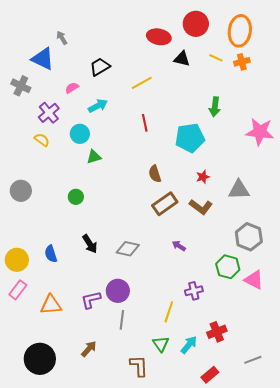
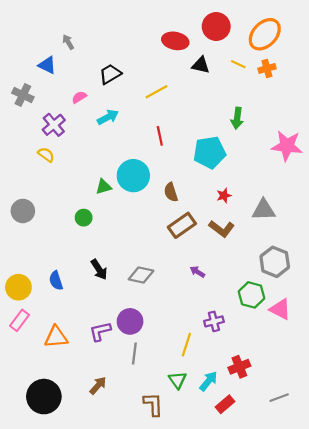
orange ellipse: (240, 31) -> (265, 34), turned 36
blue triangle: (43, 59) -> (47, 65), size x0.7
cyan circle: (80, 134) -> (133, 176), moved, size x1.5
green triangle: (94, 157) -> (104, 187), moved
red rectangle: (210, 375) -> (225, 404), moved

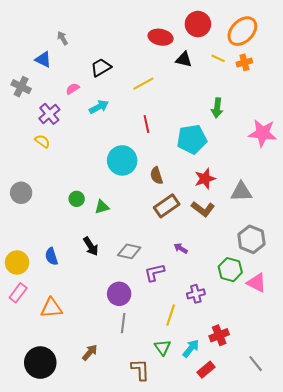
green triangle: (104, 187) -> (102, 207), moved
red star: (224, 196) -> (205, 179), size x1.5
purple L-shape: (100, 331) -> (154, 273), moved
gray line: (279, 398) -> (256, 364), turned 72

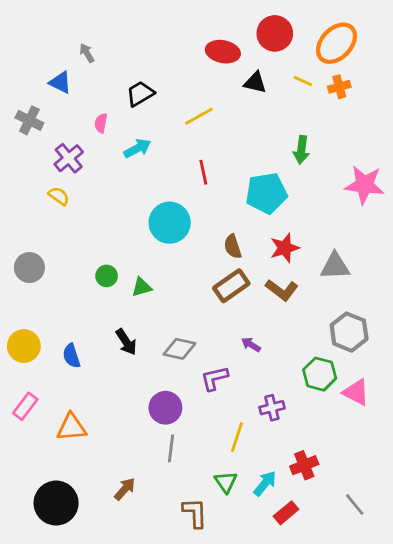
pink semicircle: (73, 89) -> (101, 123), turned -48
brown semicircle: (156, 176) -> (233, 246), moved
yellow circle: (17, 263) -> (24, 346), moved

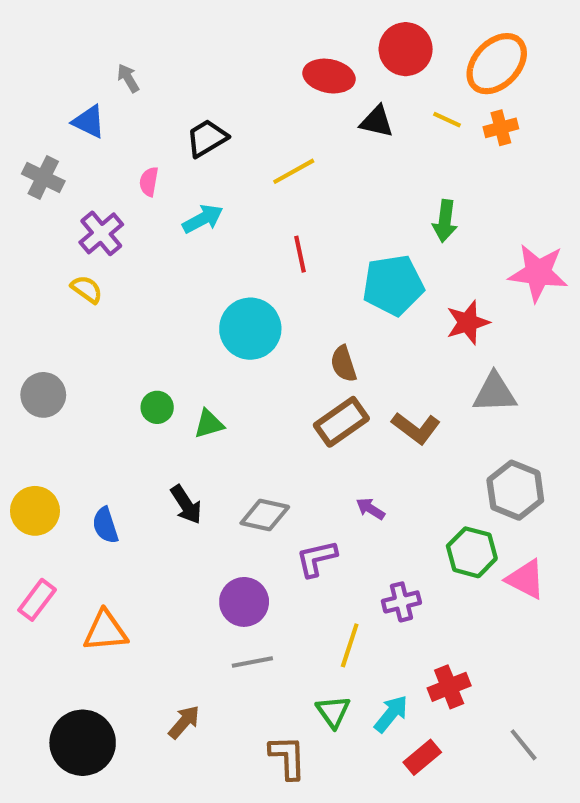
red star: (285, 248) -> (468, 322), moved
gray line: (171, 448) -> (252, 662), turned 72

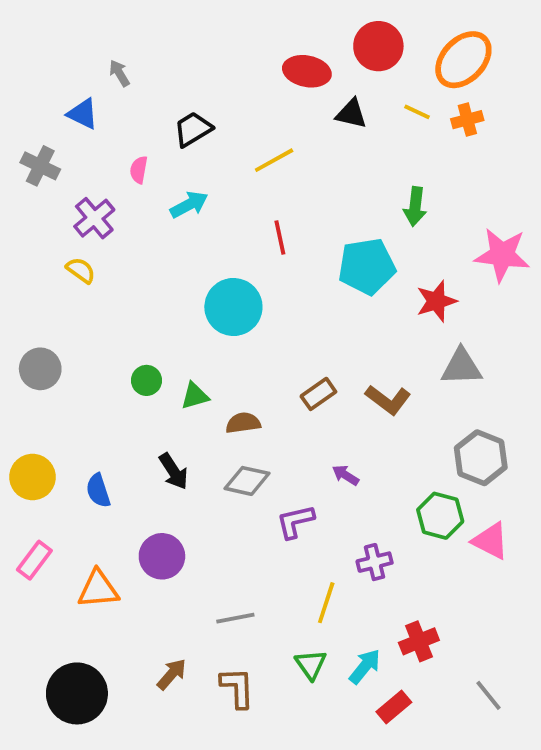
brown semicircle: (343, 364) -> (243, 423), moved, turned 100
brown rectangle: (341, 422) -> (318, 394), size x0.7
purple circle: (244, 602) -> (162, 556), moved
brown L-shape: (288, 757) -> (237, 688), moved

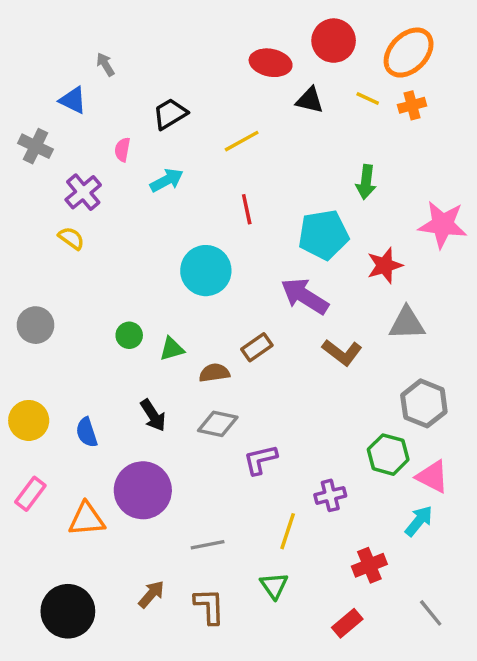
brown rectangle: (318, 394) -> (257, 347), moved
purple arrow: (346, 475) -> (305, 296), moved, size x2.0
purple circle: (162, 556) -> (143, 490), size x1.4
cyan arrow: (365, 666) -> (419, 521), moved

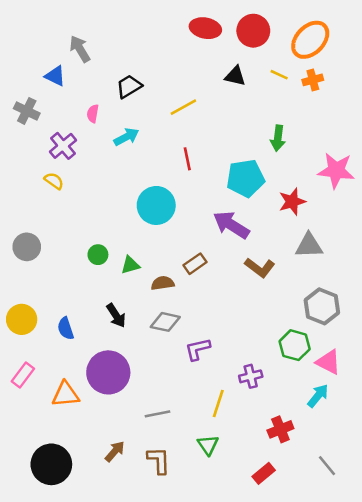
red ellipse: (271, 63) -> (205, 28), moved
gray arrow: (105, 64) -> (80, 49), size x1.5

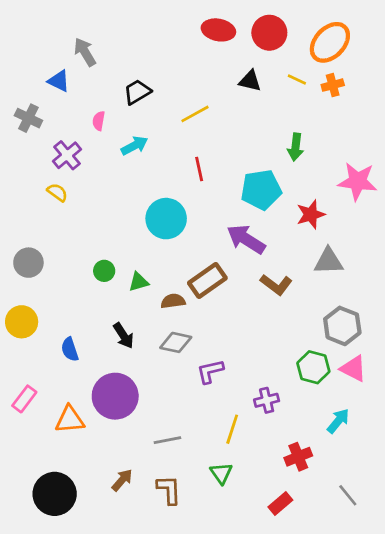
brown rectangle: (195, 264) -> (207, 281), size x1.5
yellow circle: (22, 319) -> (22, 322), moved
pink triangle: (328, 362) -> (353, 369), moved

